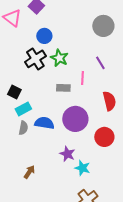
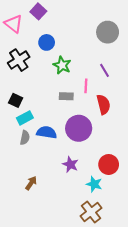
black cross: (35, 59) -> (19, 60), moved
red semicircle: (109, 101) -> (103, 105), moved
red circle: (104, 137) -> (109, 164), moved
cyan star: (82, 168) -> (94, 184), moved

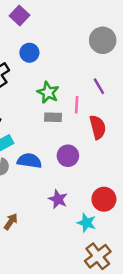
green star: (62, 65) -> (48, 92), moved
purple circle: (79, 128) -> (68, 156), size x0.7
brown cross: (91, 212) -> (98, 256), moved

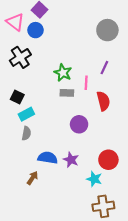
blue circle: (29, 53) -> (35, 30), moved
purple line: (99, 86) -> (104, 68), turned 56
blue semicircle: (29, 161) -> (48, 158), moved
brown cross: (98, 256) -> (103, 206), turned 30

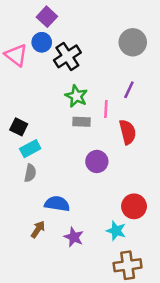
pink triangle: (15, 22) -> (16, 55), moved
black cross: (20, 57) -> (67, 56), moved
purple star: (71, 160) -> (74, 237), moved

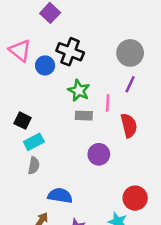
blue circle: (42, 42) -> (45, 65), moved
gray circle: (133, 42) -> (130, 53), moved
black cross: (67, 56) -> (70, 52), turned -36

